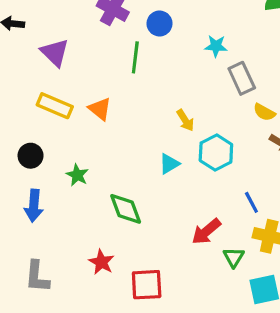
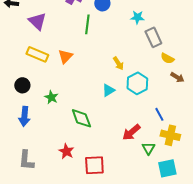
orange triangle: (100, 109) -> (65, 56), turned 35

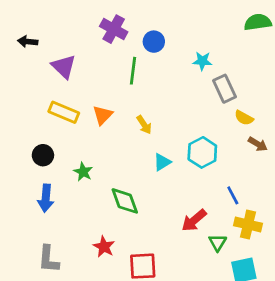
yellow arrow: (118, 63) -> (144, 125), moved

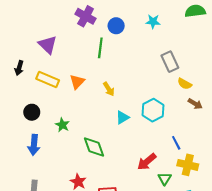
black arrow: (28, 42) -> (19, 68), moved, turned -80
cyan star: (202, 61) -> (153, 22), moved

